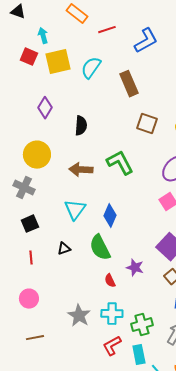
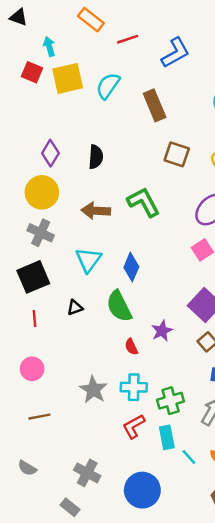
purple diamond: (45, 108) -> (50, 153), moved
gray cross: (24, 188) -> (41, 233), moved
black square: (30, 224) -> (33, 277), size x1.5
purple star: (135, 268) -> (162, 331), turned 30

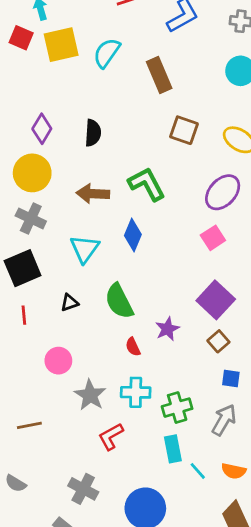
blue diamond: (131, 267) -> (133, 235), moved
pink circle: (32, 369) -> (58, 361), moved
red L-shape: (134, 426) -> (111, 436), moved

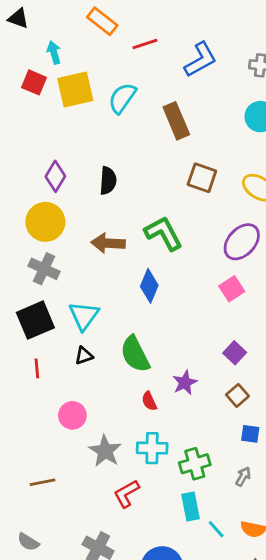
cyan triangle: (85, 249) -> (84, 316), moved
purple square: (216, 300) -> (235, 353), size x0.6
gray arrow: (224, 420) -> (243, 477), size x0.6

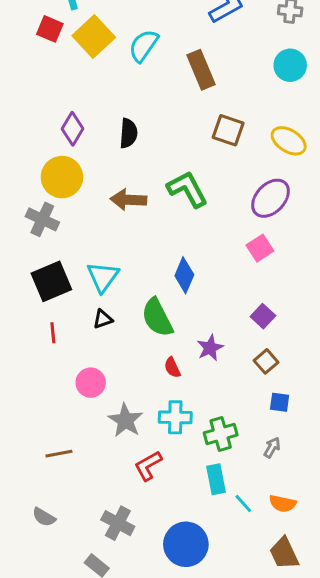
yellow square: (75, 90) -> (94, 37), turned -30
gray cross: (44, 269) -> (42, 219), moved
blue diamond: (149, 286) -> (184, 275), moved

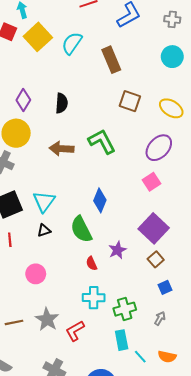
purple square: (263, 316) -> (154, 228), size x1.8
blue square: (280, 402) -> (165, 287), turned -32
gray star: (125, 420) -> (47, 319), moved

